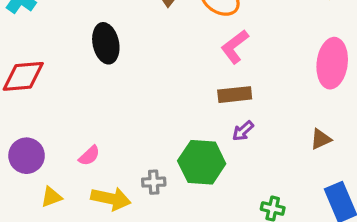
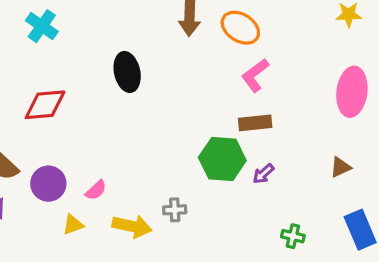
purple arrow: (243, 131) -> (263, 174), moved
pink semicircle: (89, 156) -> (96, 190), moved
green hexagon: (202, 162) -> (222, 159), moved

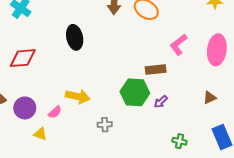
pink L-shape: (255, 75) -> (178, 45), moved
yellow triangle: (73, 225) -> (40, 134), turned 40
yellow arrow: (132, 226) -> (78, 97), moved

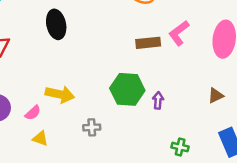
brown rectangle: (156, 70) -> (148, 43), moved
purple arrow: (161, 102) -> (158, 100), turned 136
yellow triangle: (40, 134) -> (40, 138), moved

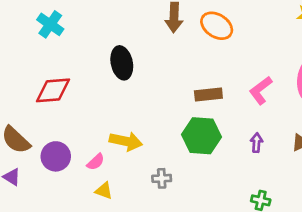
pink L-shape: (179, 33) -> (261, 90), moved
brown rectangle: (148, 43) -> (208, 95), moved
purple arrow: (158, 100) -> (257, 143), moved

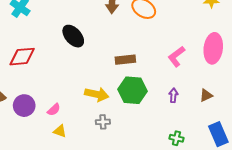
black ellipse: (122, 63) -> (73, 36), turned -30
brown rectangle: (208, 95) -> (125, 60), moved
yellow arrow: (126, 141) -> (97, 94), moved

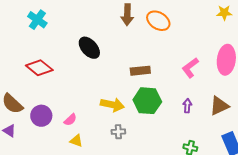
red diamond: (22, 57) -> (39, 68), turned 44
brown triangle: (206, 95) -> (219, 106), size x1.5

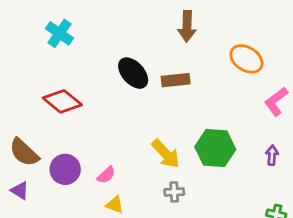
orange ellipse: (158, 21) -> (246, 59), moved
brown rectangle: (140, 71) -> (176, 80), moved
yellow arrow: (112, 105) -> (166, 154), turned 35

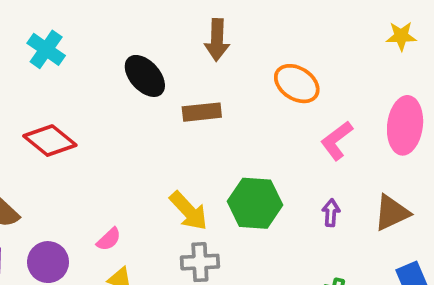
black ellipse: (133, 73) -> (145, 76), moved
purple circle: (65, 169) -> (48, 262), moved
gray cross: (174, 192) -> (200, 262), size x1.4

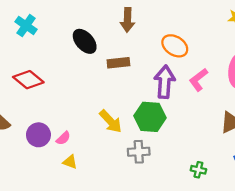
purple arrow: (331, 213) -> (165, 82), moved, size x2.0
purple circle: (48, 262) -> (38, 135), moved
gray cross: (200, 262) -> (139, 152), moved

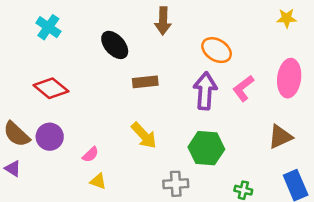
brown rectangle: (118, 63) -> (145, 82), moved
green hexagon: (150, 117) -> (206, 148), moved
purple circle: (38, 135) -> (50, 137), moved
gray cross: (139, 152) -> (176, 184), moved

